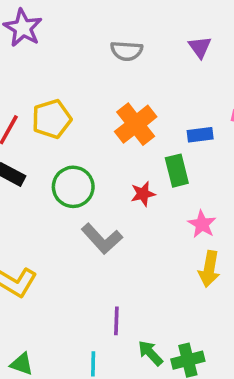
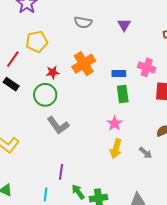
yellow pentagon: (52, 119) -> (37, 42), moved
green rectangle: (177, 171) -> (123, 94), moved
red star: (143, 194) -> (53, 72), moved

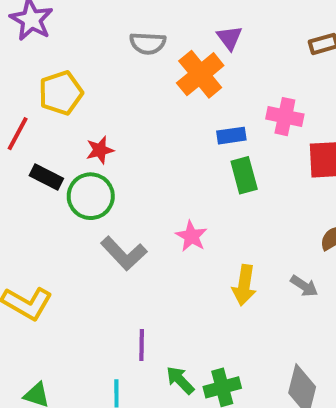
orange cross: (84, 64) -> (200, 74), moved
black rectangle: (11, 84) -> (46, 177), moved
pink star: (115, 123) -> (191, 236), moved

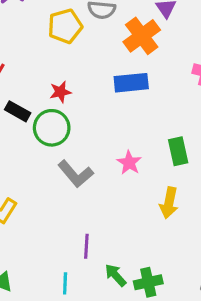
yellow pentagon: (61, 93) -> (65, 26), moved
blue rectangle: (231, 136) -> (131, 83), moved, size x1.5
green rectangle: (244, 175) -> (178, 151), moved

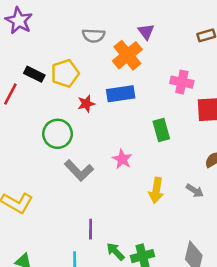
yellow pentagon: (65, 26) -> (65, 73), moved
red star: (60, 92) -> (86, 104), moved
black rectangle: (18, 111) -> (34, 74), moved
green rectangle: (178, 151) -> (161, 130), moved

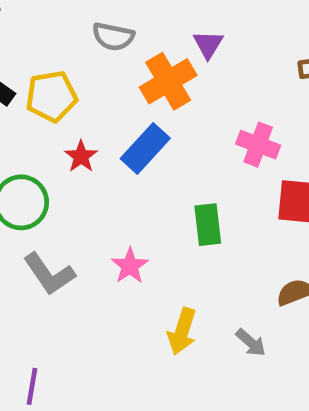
blue rectangle: (121, 94) -> (145, 148), turned -48
red star: (86, 104) -> (81, 156), turned -30
purple line: (91, 229) -> (32, 386), moved

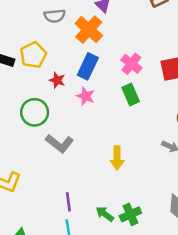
pink cross: (258, 145) -> (131, 64), moved, turned 35
pink star: (130, 266) -> (86, 96), moved
yellow arrow: (182, 331) -> (117, 158), moved

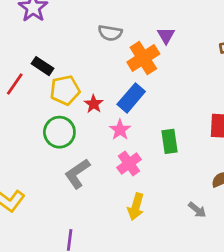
yellow pentagon: (33, 55) -> (65, 90), moved
pink cross: (131, 64) -> (129, 163), moved
gray L-shape: (60, 143) -> (77, 174), turned 92

